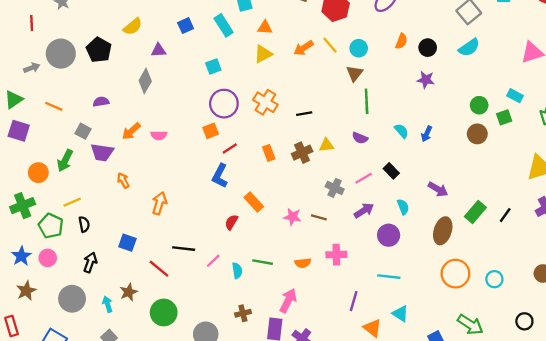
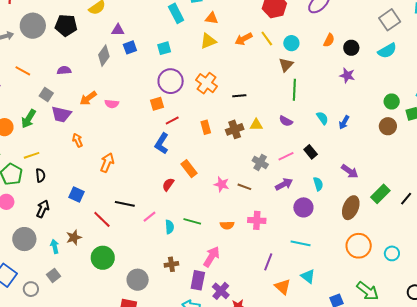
blue square: (186, 26) -> (130, 47), moved
black pentagon: (99, 50) -> (66, 25), turned -30

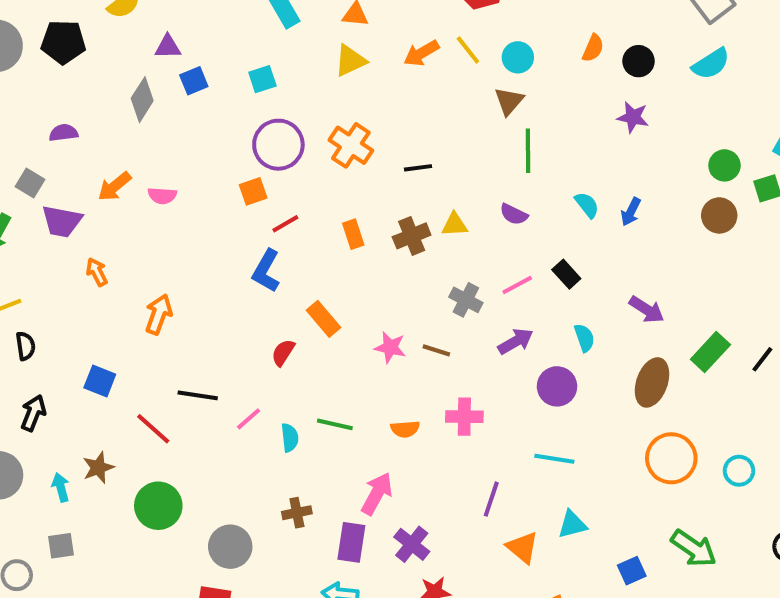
gray square: (54, 275) -> (61, 546), turned 32
cyan triangle: (308, 276) -> (572, 524), turned -49
purple cross: (221, 291) -> (412, 544), moved

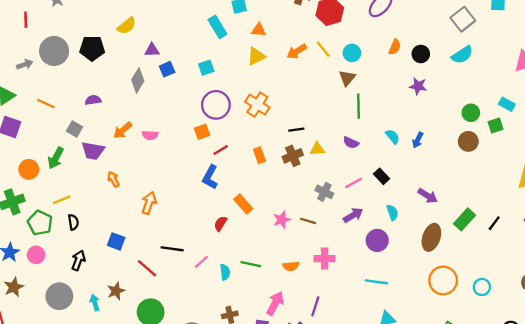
black line: (418, 168) -> (296, 130), moved
pink star: (390, 347) -> (282, 220), turned -30
purple line: (491, 499) -> (315, 306), moved

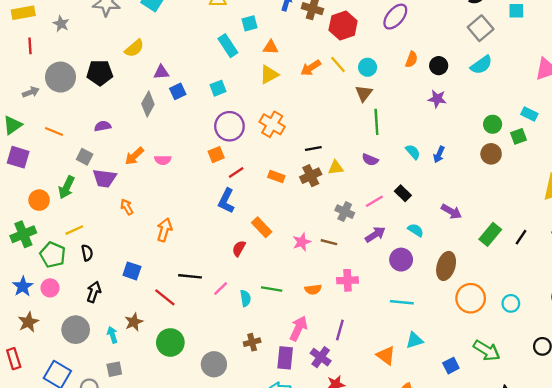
orange rectangle: (259, 155) -> (276, 177), turned -49
cyan semicircle: (392, 212) -> (416, 230), turned -35
brown ellipse: (431, 237) -> (446, 266), moved

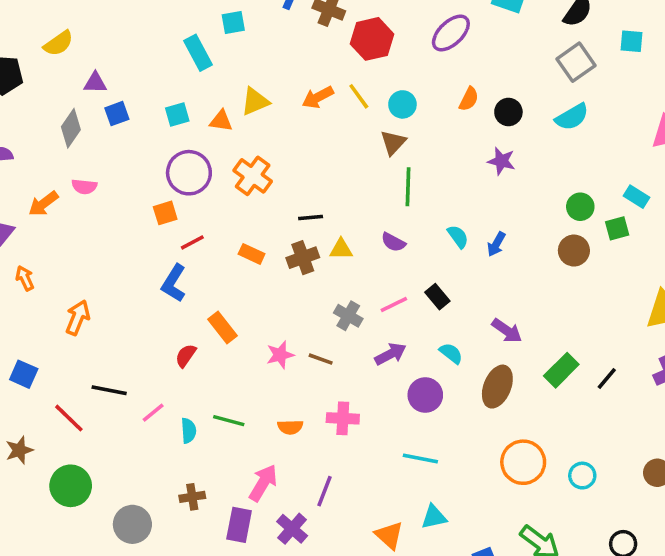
orange triangle: (271, 47) -> (221, 121), moved
pink semicircle: (163, 160) -> (84, 187), moved
brown ellipse: (446, 266) -> (497, 387), moved

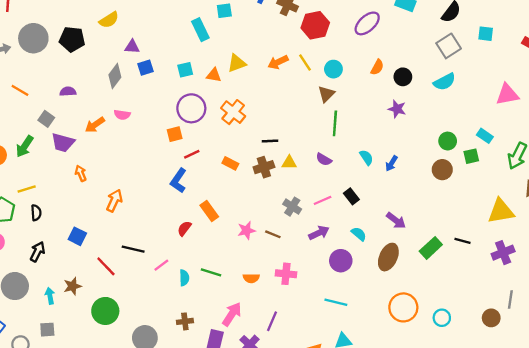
black line: (607, 378) -> (462, 241), moved, turned 63

